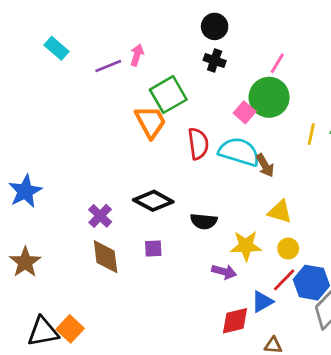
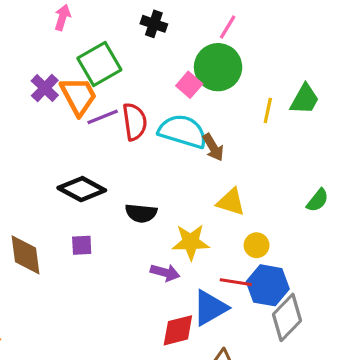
purple line: (108, 66) -> (103, 117), moved
purple cross: (100, 216) -> (45, 88), moved
yellow circle: (288, 249) -> (257, 245), moved
red line: (284, 280) -> (236, 282), turned 55
blue triangle: (262, 302) -> (210, 308), size x1.4

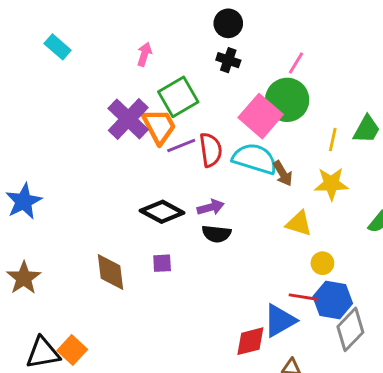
pink square: (189, 85) -> (261, 116), size x1.8
purple cross: (45, 88) -> (128, 119), size x1.6
yellow star: (191, 242) -> (331, 184), moved
purple arrow: (165, 273) -> (211, 207), moved, turned -30

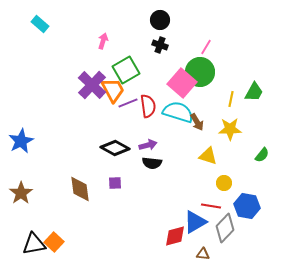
cyan rectangle: (58, 47) -> (40, 24), moved
blue hexagon: (333, 300) -> (247, 206), moved
gray diamond: (350, 329) -> (225, 228), moved

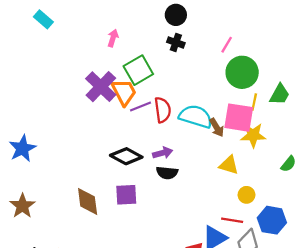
green circle: (200, 72) -> (242, 72), moved
pink square: (182, 83) -> (239, 118), moved, turned -32
purple square: (115, 183) -> (126, 195), size x1.5

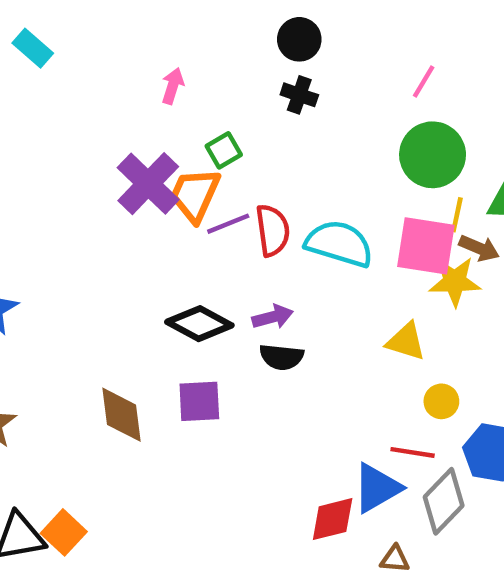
pink line: (227, 45) -> (424, 82), moved
green square: (138, 70) -> (224, 150), size x0.6
orange trapezoid: (124, 92) -> (195, 195), turned -128
brown arrow: (217, 127) -> (479, 248), moved, turned -36

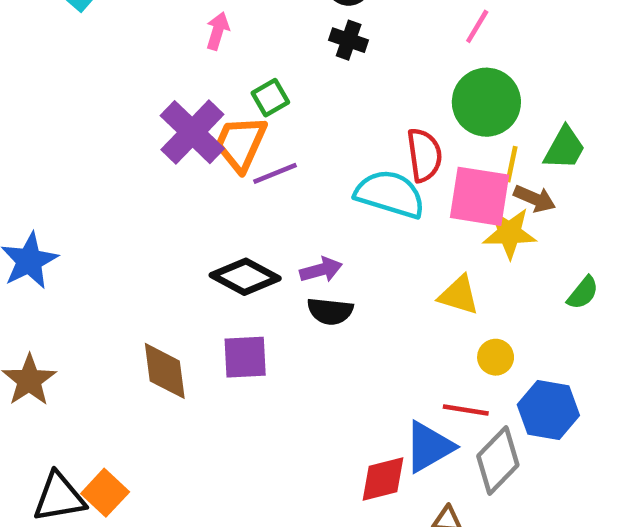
red semicircle: (273, 230) -> (424, 155), moved

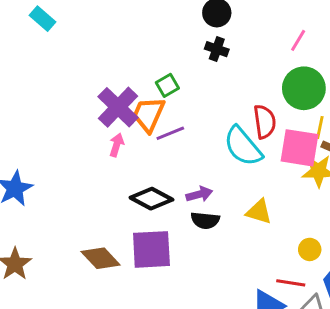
pink arrow: (218, 31) -> (117, 145), moved
cyan semicircle: (390, 194) -> (243, 146), turned -147
yellow triangle: (459, 295) -> (259, 212), moved
purple square: (245, 357) -> (151, 249), size x1.4
brown diamond: (165, 371) -> (101, 258), turned -36

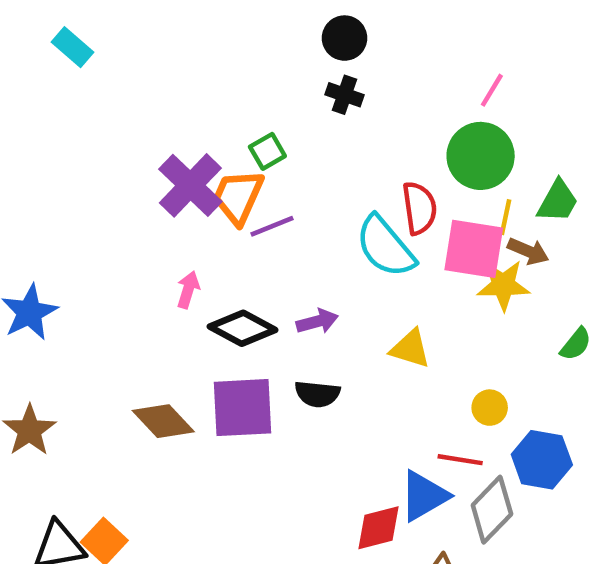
pink line: (298, 40) -> (492, 90), moved
pink arrow: (117, 145) -> (188, 290), moved
black semicircle: (205, 220) -> (317, 394), moved

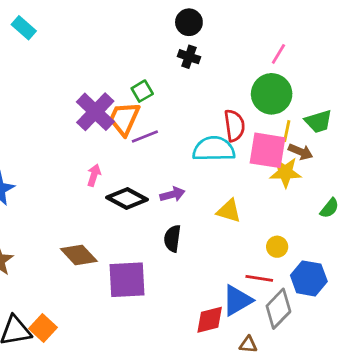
green trapezoid: (558, 201) -> (318, 121), turned 44
cyan semicircle: (385, 247) -> (214, 149), turned 129
black semicircle: (317, 394) -> (172, 238), turned 92
purple square: (243, 408) -> (127, 280), moved

